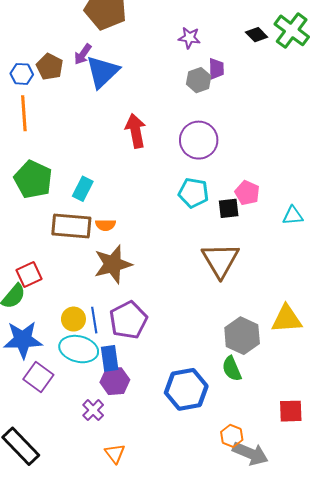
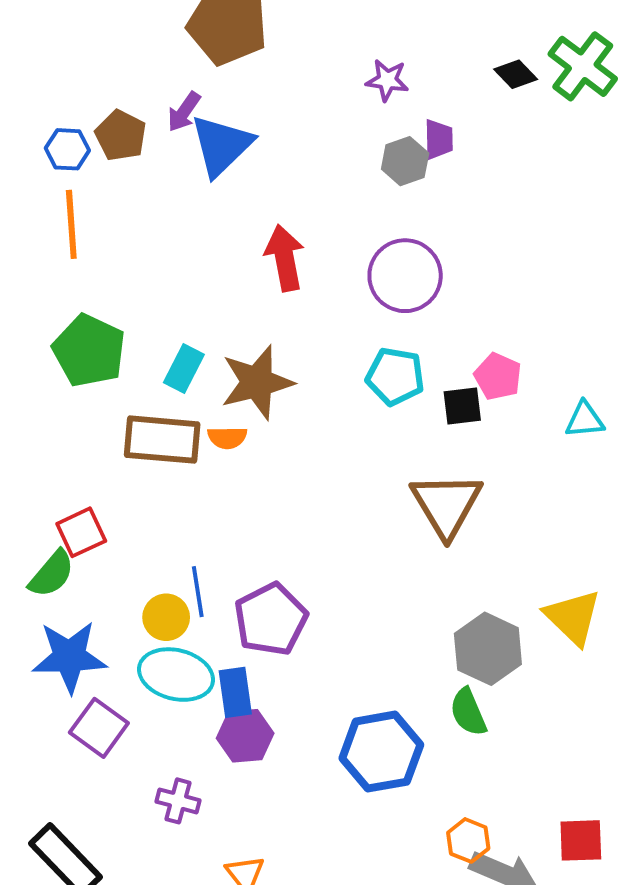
brown star: (113, 264) -> (257, 382), moved
yellow triangle: (287, 319) -> (573, 617), turned 48
blue line: (94, 320) -> (198, 592), moved
purple cross: (93, 410) -> (178, 801), moved, turned -30
red square: (291, 411) -> (581, 840), moved

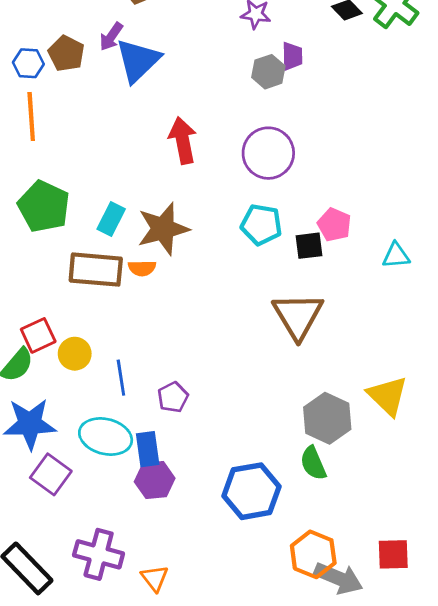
yellow circle: (166, 617) -> (75, 354), moved
purple pentagon: (271, 619) -> (173, 397), size x0.6
purple cross: (178, 801) -> (99, 554), moved, size x1.6
orange hexagon: (468, 840) -> (313, 554), size x1.5

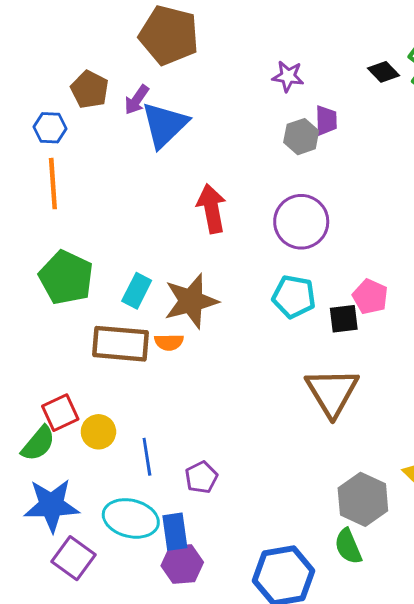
brown pentagon: (66, 53) -> (90, 90), moved

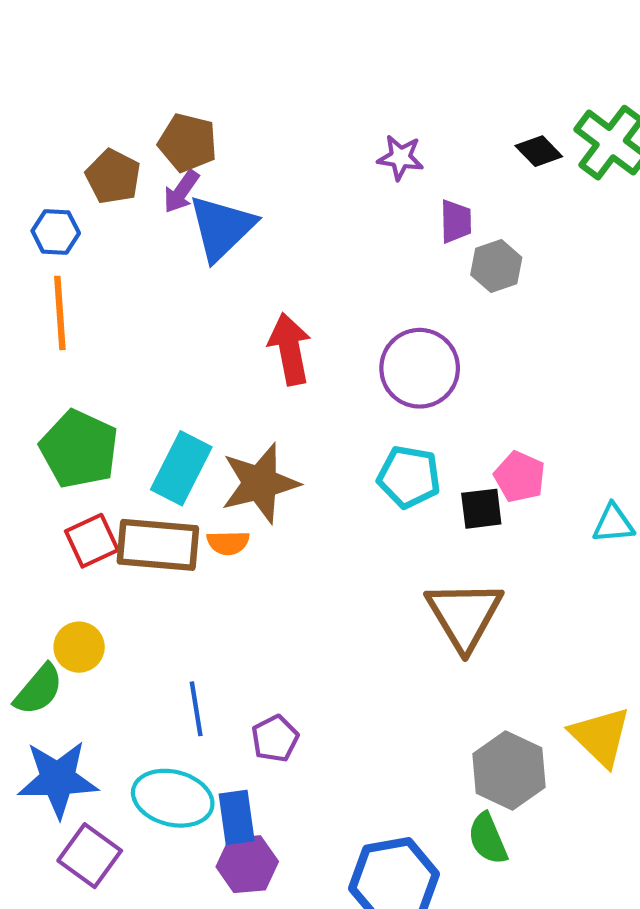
brown pentagon: (169, 35) -> (188, 143), moved, size x0.7
gray hexagon: (301, 137) -> (496, 266), moved
cyan rectangle: (137, 291) -> (181, 468), size x1.4
red square: (60, 413) -> (92, 541), moved
yellow circle: (98, 432) -> (79, 647), moved

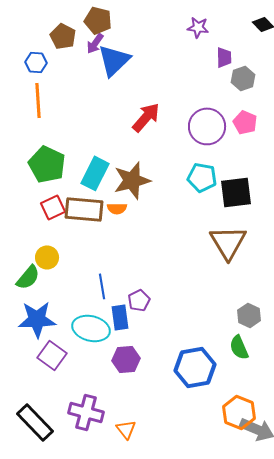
red arrow: (290, 349) -> (146, 117), turned 52
pink pentagon: (520, 477) -> (245, 122), moved
black square: (481, 509) -> (236, 192), size x1.6
gray hexagon: (509, 771) -> (249, 315), size x0.7
blue rectangle: (237, 817) -> (120, 317), moved

